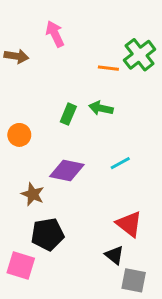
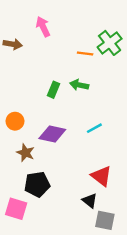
orange circle: (19, 135) -> (15, 121), moved

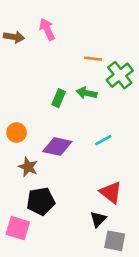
green cross: (110, 43) -> (120, 75), moved
brown arrow: (13, 44) -> (14, 37), moved
black triangle: (90, 201) -> (98, 219), turned 35

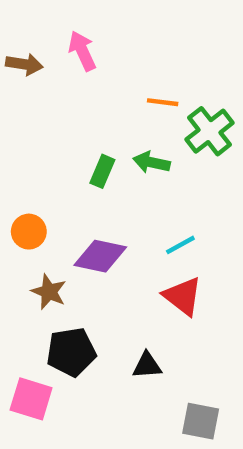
red triangle: (111, 192) -> (183, 296), moved
black triangle: (98, 219) -> (147, 365), moved, turned 42

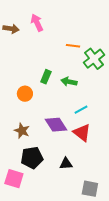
green arrow: (151, 162) -> (69, 82), moved
orange circle: (29, 232) -> (25, 94), moved
purple diamond: (100, 256) -> (56, 125), moved, turned 45

